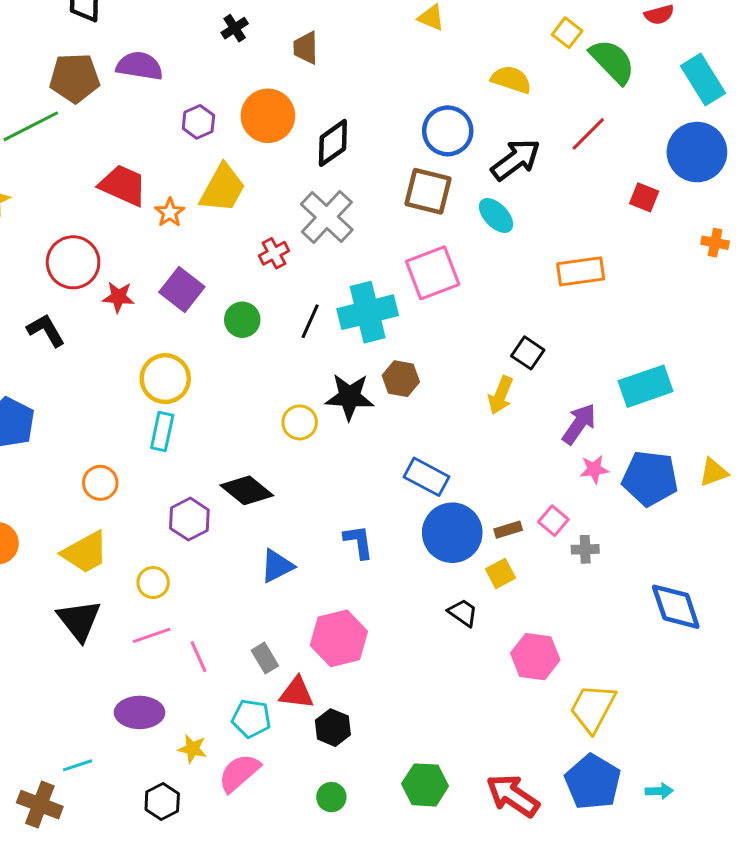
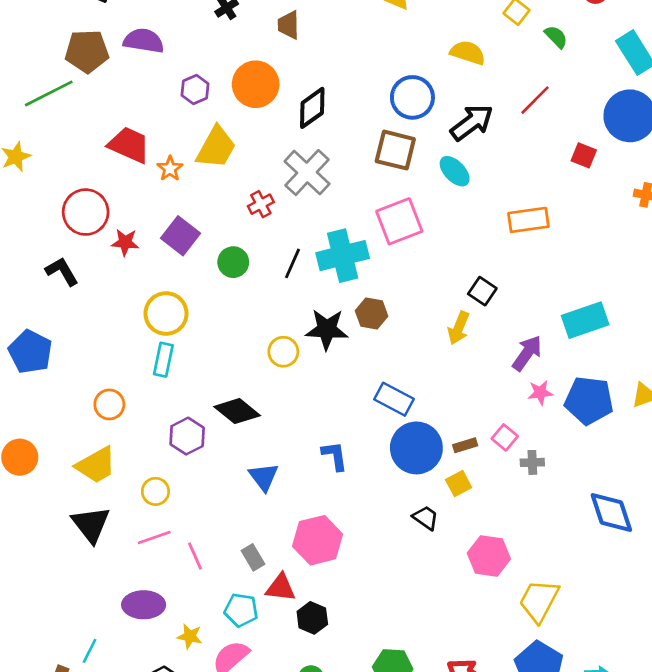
green semicircle: (612, 61) -> (556, 37), size x0.6
blue triangle: (277, 566) -> (264, 477), turned -40
cyan line: (78, 765) -> (90, 651), turned -45

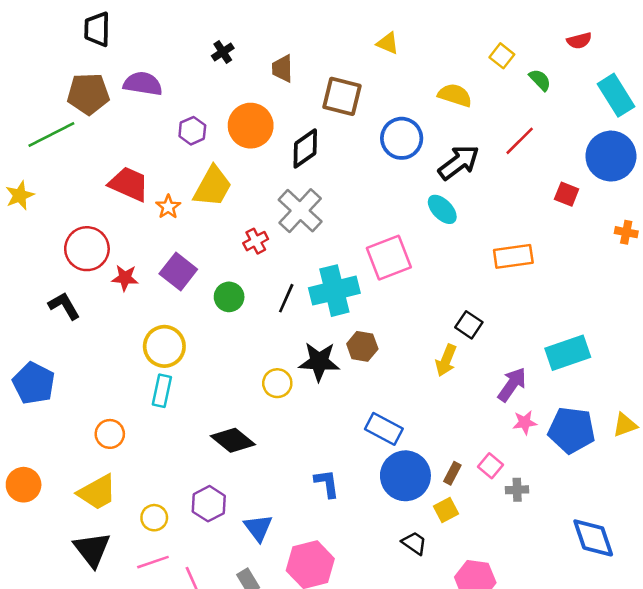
brown square: (395, 150) -> (342, 96), moved
purple hexagon: (187, 436) -> (209, 504), moved
brown rectangle: (465, 445) -> (452, 473), turned -45
blue triangle: (264, 477) -> (258, 528), moved

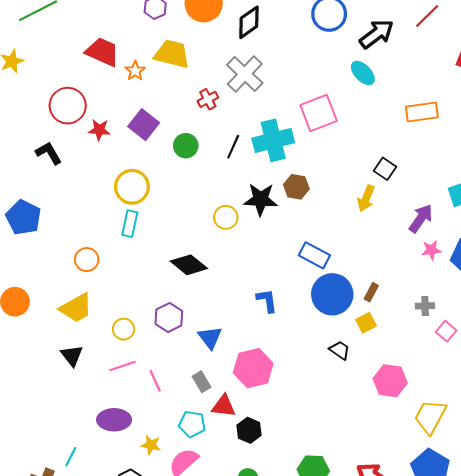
yellow trapezoid: (213, 187) -> (172, 54), turned -105
pink square: (490, 466) -> (446, 331), moved
black triangle: (92, 549) -> (72, 355), size x0.7

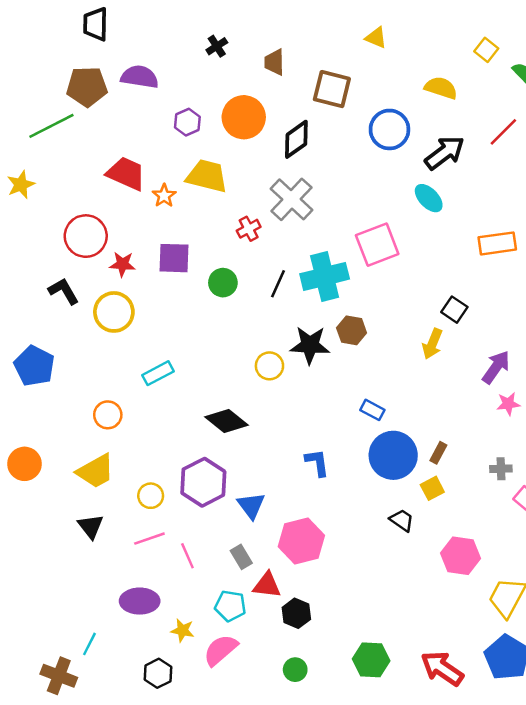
purple square: (144, 125) -> (174, 258), turned -36
yellow circle: (132, 187) -> (114, 312), moved
cyan rectangle: (130, 224) -> (158, 373), turned 50
blue rectangle: (314, 255) -> (372, 410), size x0.7
purple hexagon: (169, 318) -> (203, 482), size x1.4

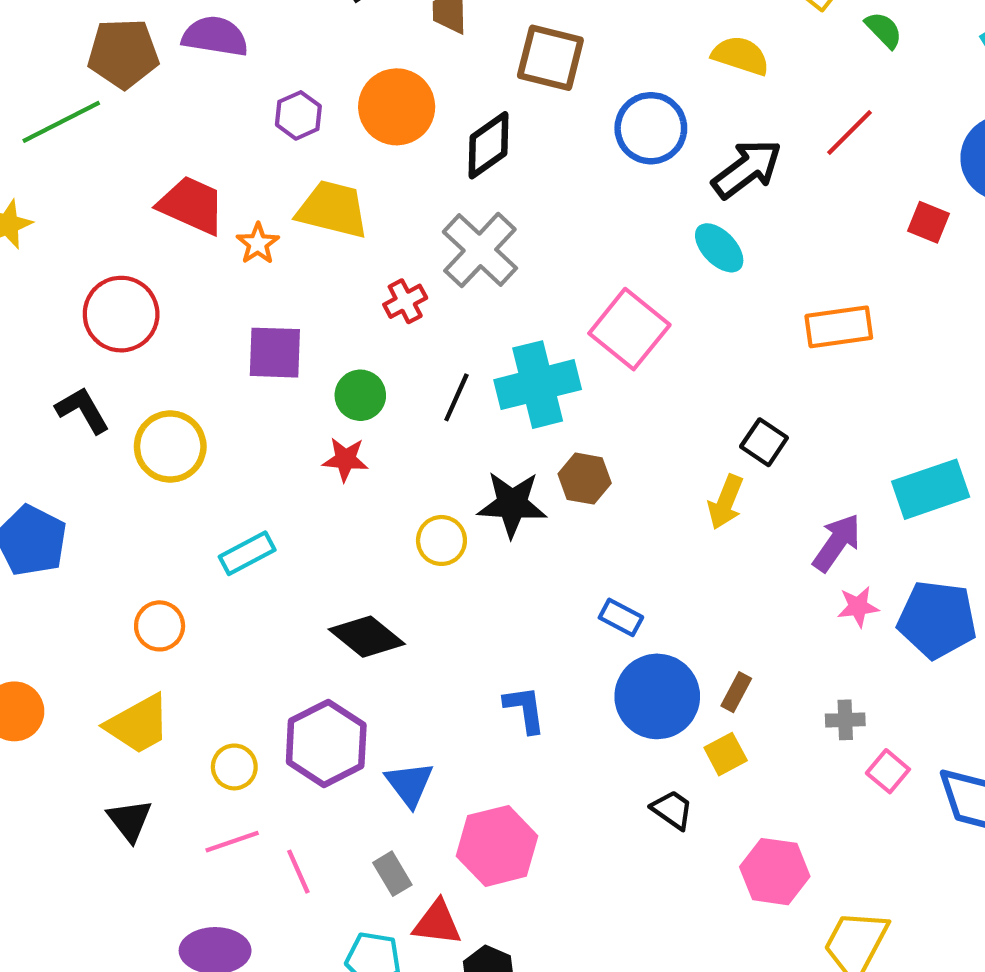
pink square: (377, 245) -> (629, 329), turned -30
red star: (122, 264) -> (345, 459), moved

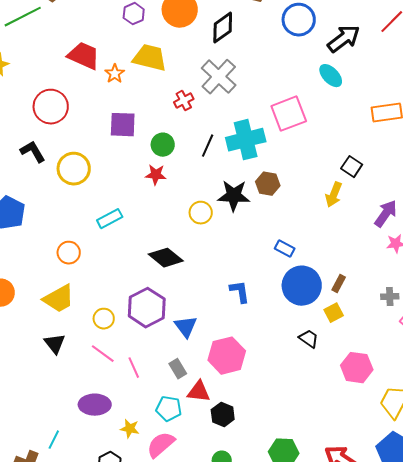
pink square: (629, 329) -> (289, 114), turned 30
pink line: (232, 842) -> (103, 354), turned 55

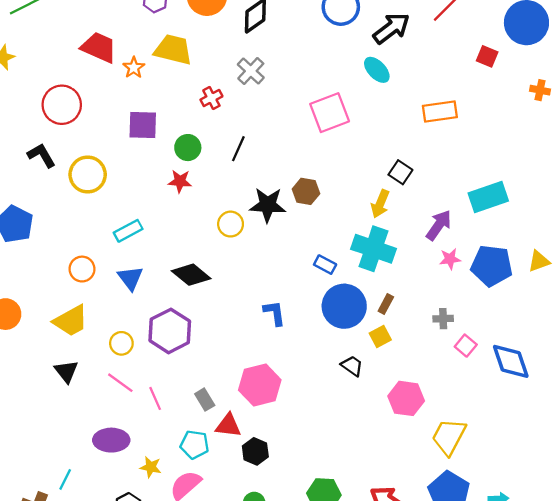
gray cross: (219, 77) -> (251, 71), size x0.7
cyan cross: (246, 140) -> (373, 249), moved, turned 33
blue triangle: (186, 327) -> (130, 278), moved

